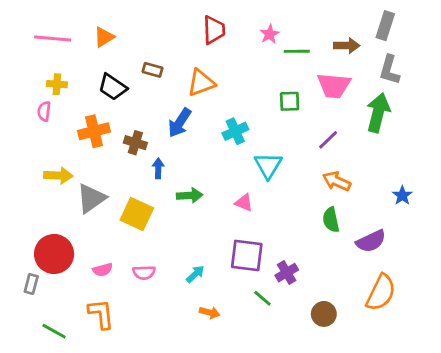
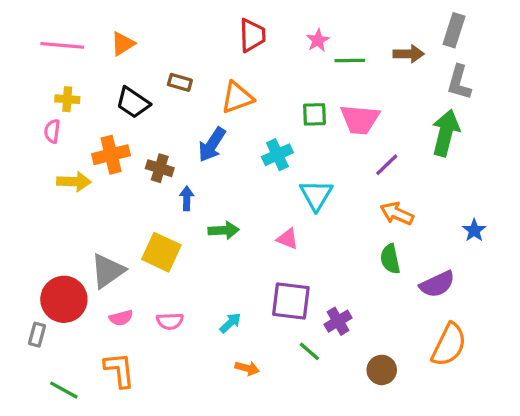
pink trapezoid: (334, 86) -> (360, 119), moved
green square: (290, 101) -> (314, 114), moved
yellow arrow: (58, 176) -> (74, 182), moved
gray triangle: (91, 198) -> (108, 271), moved

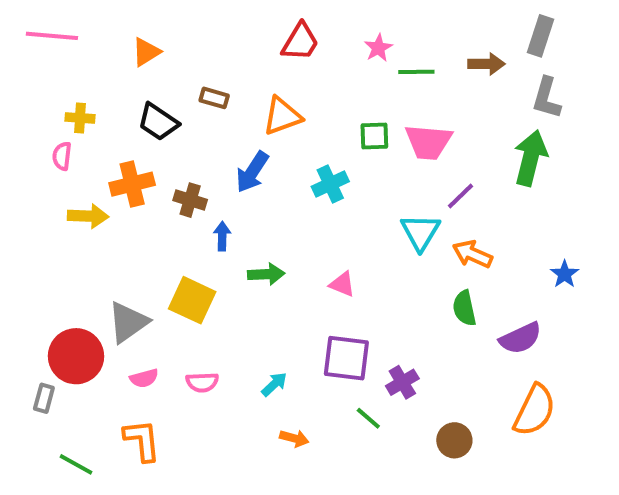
red trapezoid: (252, 35) -> (300, 42), turned 33
pink line: (62, 45) -> (52, 36), moved
cyan triangle: (316, 195) -> (420, 232), moved

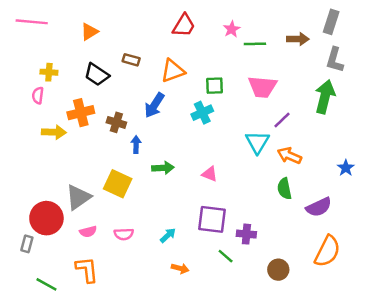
green square: (374, 136) -> (215, 86), moved
purple cross: (402, 382) -> (246, 234), turned 36

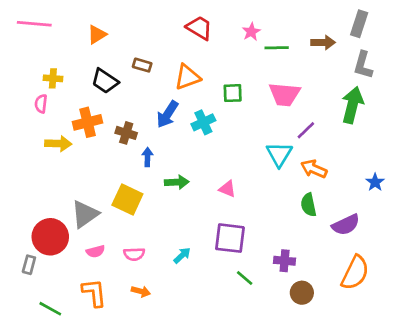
red trapezoid: (184, 26) -> (199, 28), turned -90
cyan cross: (202, 113) -> (203, 122), moved
purple cross: (246, 234) -> (285, 261), moved
orange arrow: (180, 268) -> (141, 291), moved

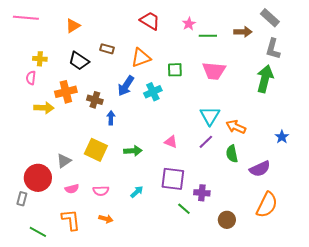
gray rectangle: (359, 24) -> (270, 18), turned -66
purple line: (306, 130) -> (206, 142), moved
green arrow: (177, 182) -> (133, 151), moved
gray triangle: (85, 214) -> (64, 161), size x0.7
purple cross: (285, 261) -> (202, 193), moved

